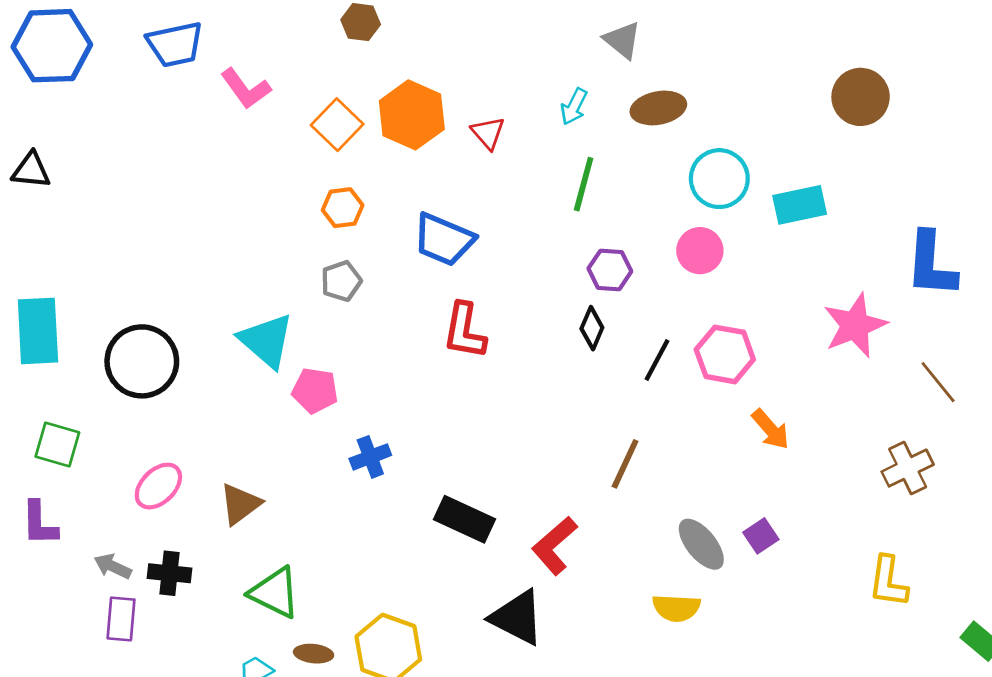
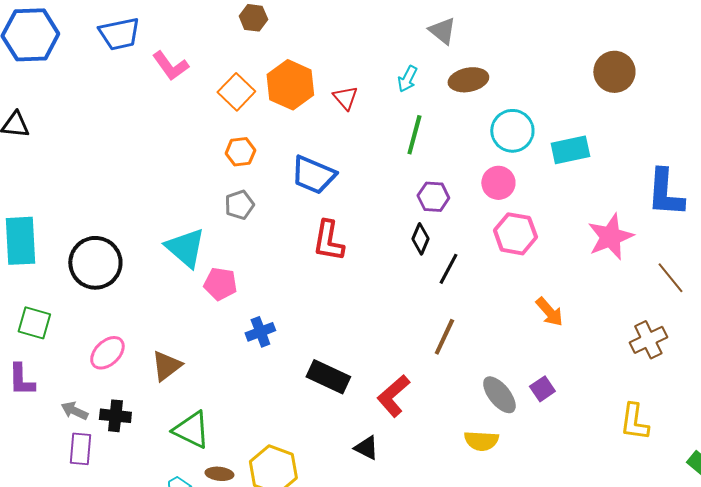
pink hexagon: (725, 354) -> (515, 234), moved
black line: (657, 360) -> (448, 269), moved
black triangle: (517, 618) -> (366, 448), size x0.6

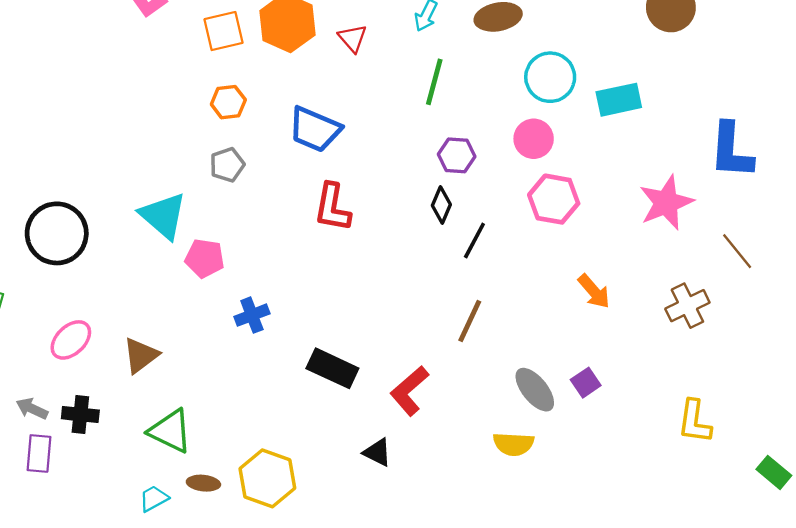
orange square: (236, 92) -> (224, 31), turned 33
brown cross: (648, 340) -> (687, 306), moved

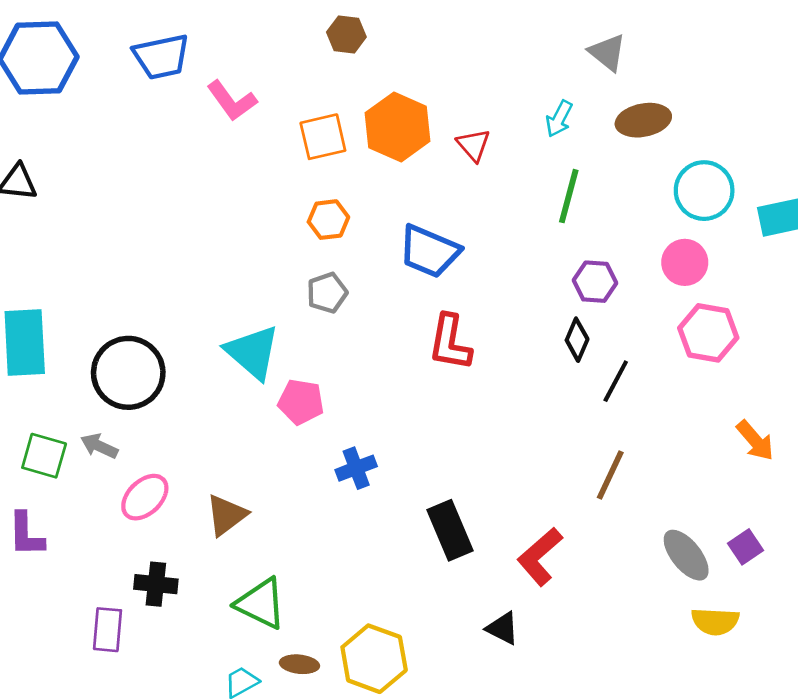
black rectangle: (332, 368) -> (450, 530), turned 42
gray arrow: (32, 409) -> (99, 446), moved
yellow semicircle: (513, 444) -> (715, 621), moved

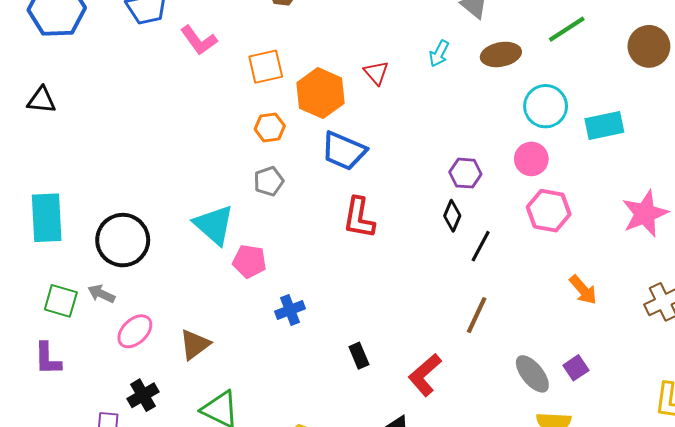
orange hexagon: (398, 127) -> (320, 93), moved
green line: (569, 196) -> (567, 29), moved, turned 42
black rectangle: (450, 530) -> (359, 356), size x0.6
black cross: (156, 584) -> (143, 395), turned -36

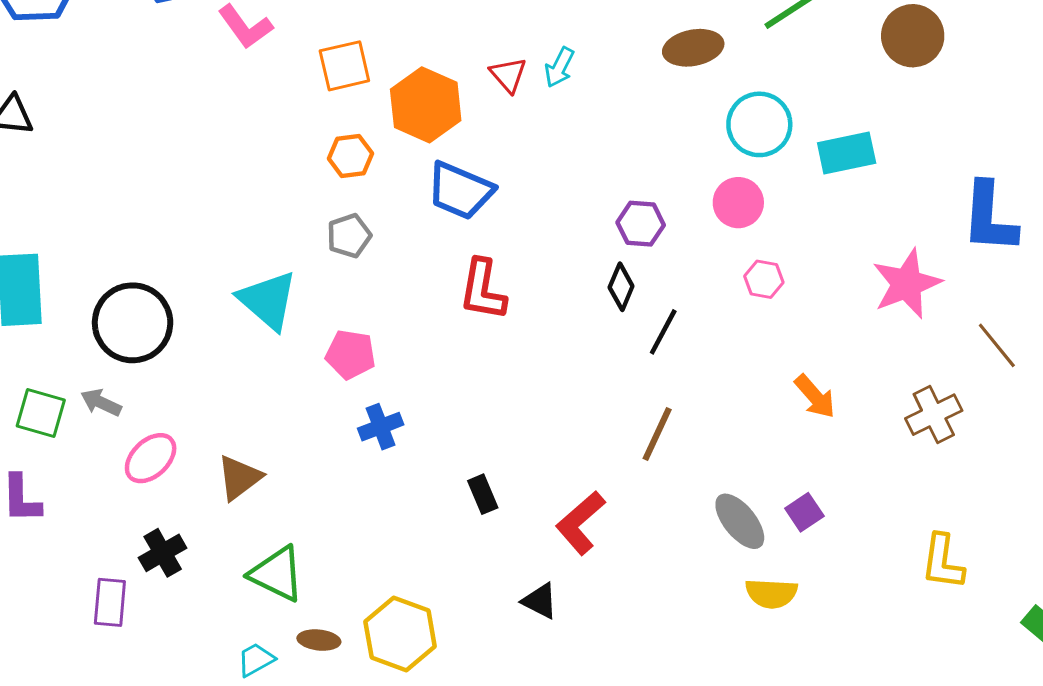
cyan arrow: (439, 53) -> (559, 67), moved
pink hexagon: (549, 211) -> (764, 279), size x0.6
pink pentagon: (249, 261) -> (350, 354), moved

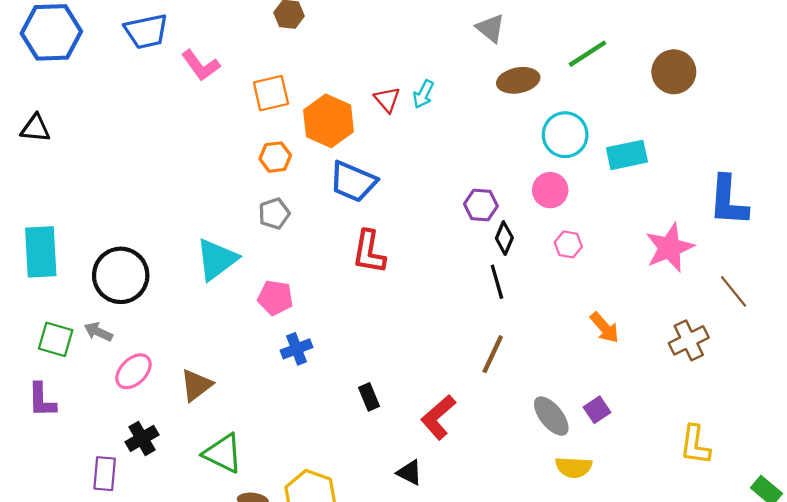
black diamond: (621, 287) -> (504, 238), moved
cyan triangle: (268, 300) -> (217, 259), turned 42
black line: (663, 332) -> (497, 282), turned -44

